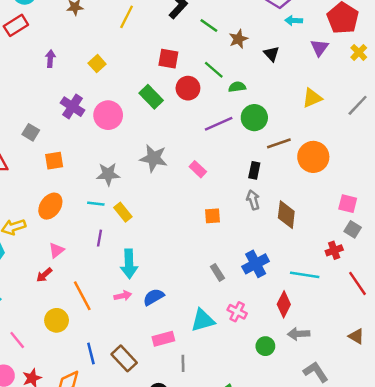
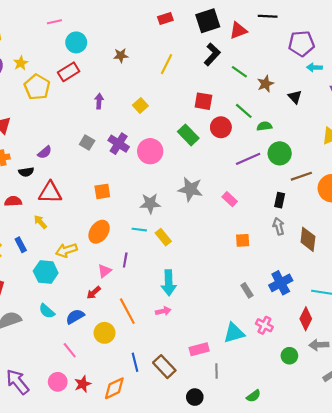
gray square: (31, 132) -> (87, 143), moved
purple line: (100, 238) -> (125, 260), moved
blue semicircle: (154, 297) -> (75, 317), moved

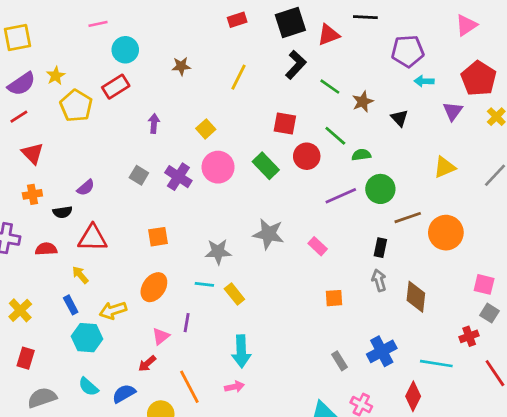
pink circle: (150, 151) -> (218, 167), moved
blue rectangle: (21, 245) -> (71, 305), moved

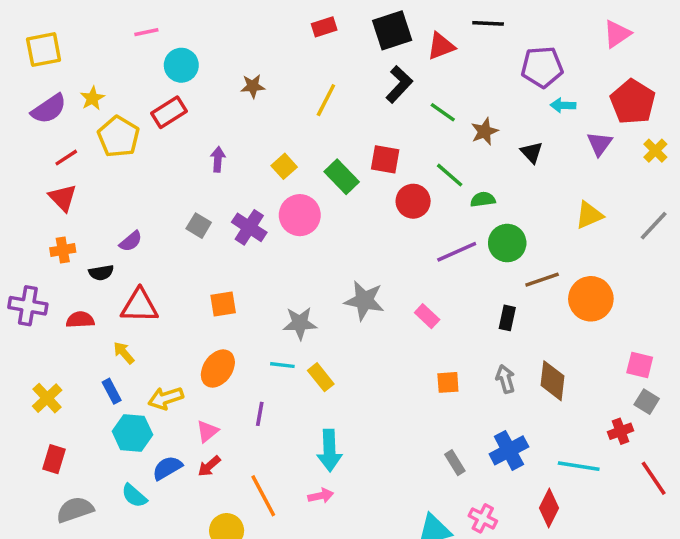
red line: (19, 117) -> (66, 158), moved
green rectangle: (266, 166) -> (342, 177), moved
gray arrow: (379, 280) -> (505, 379), moved
pink triangle: (161, 336) -> (207, 431), moved
blue semicircle: (124, 394) -> (167, 468), moved

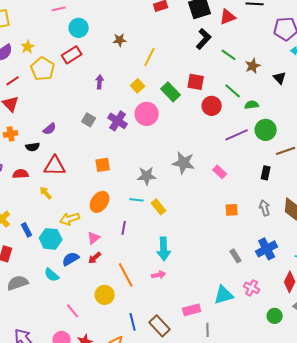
yellow line: (326, 100) -> (150, 57), moved
blue rectangle: (112, 391) -> (27, 230), moved

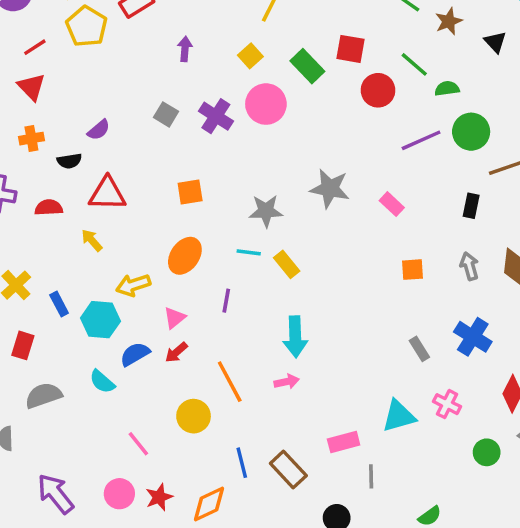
blue cross: (267, 249) -> (473, 337), turned -30

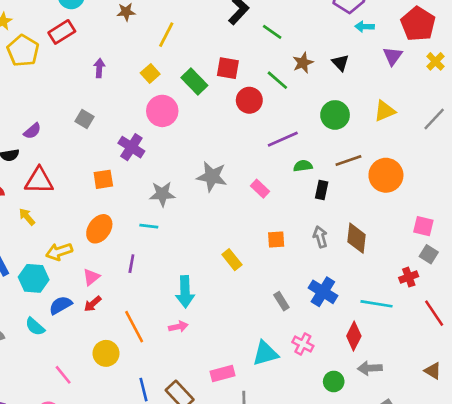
brown star: (449, 21) -> (303, 63), moved
green semicircle: (447, 89) -> (303, 166), moved
purple cross: (216, 116) -> (131, 147), moved
green circle: (471, 132) -> (335, 115), moved
yellow rectangle: (287, 264) -> (232, 260), moved

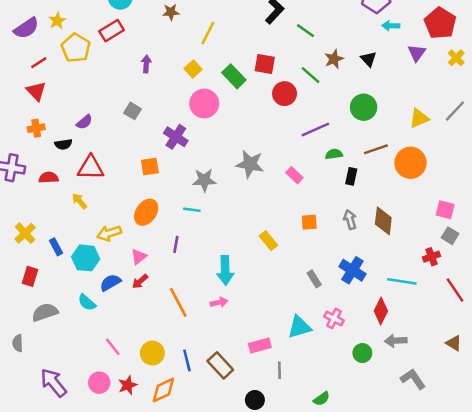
yellow triangle: (385, 111) -> (419, 118), moved
yellow circle: (106, 353) -> (152, 353), moved

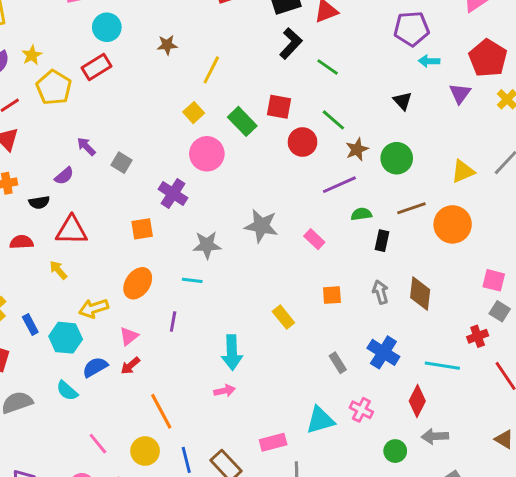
brown star: (334, 59) -> (357, 149), moved
purple arrow: (146, 64) -> (86, 146), moved, turned -49
orange line: (178, 302) -> (161, 411), moved

